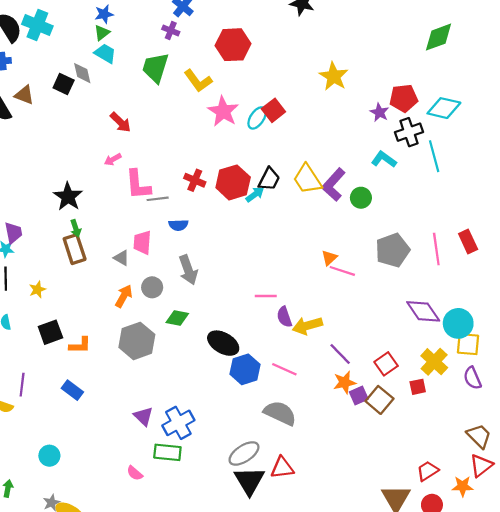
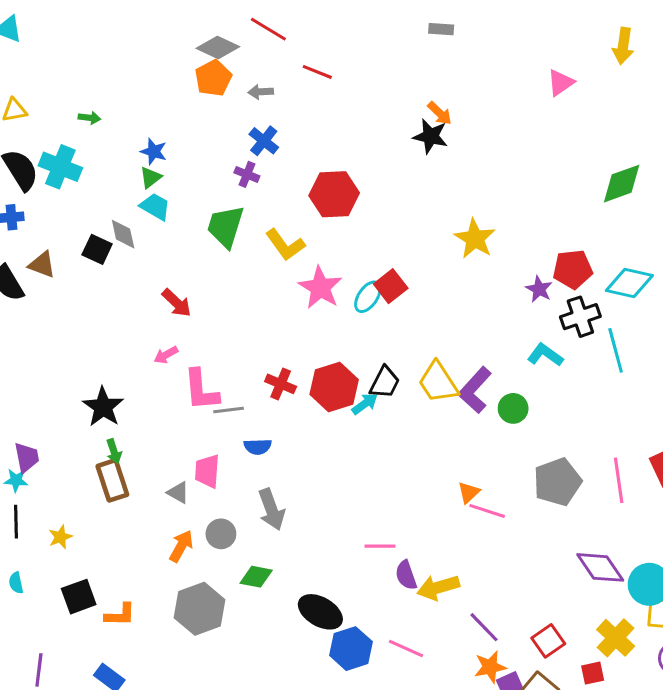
blue star: (104, 14) -> (154, 151), turned 30

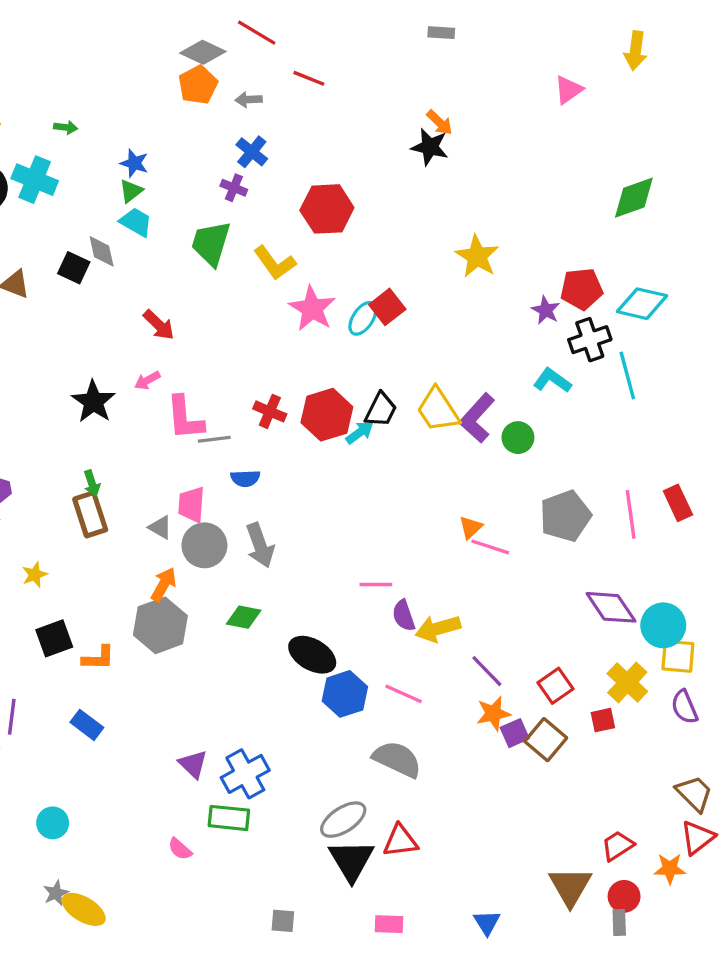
black star: (103, 407) -> (93, 402), moved
gray circle: (221, 534) -> (204, 545), moved, size x1.4
gray hexagon: (200, 609) -> (160, 625), moved

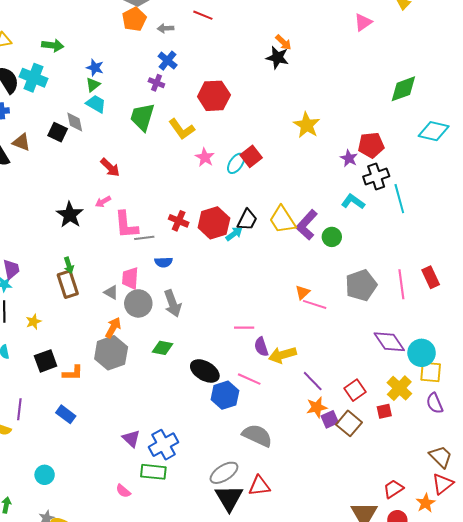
green arrow: (66, 127) -> (53, 45), size x1.5
cyan diamond: (642, 304) -> (434, 131), moved
pink star: (312, 309) -> (205, 157), size x0.7
pink line: (404, 694) -> (249, 379), moved
orange star: (670, 869) -> (426, 503), turned -30

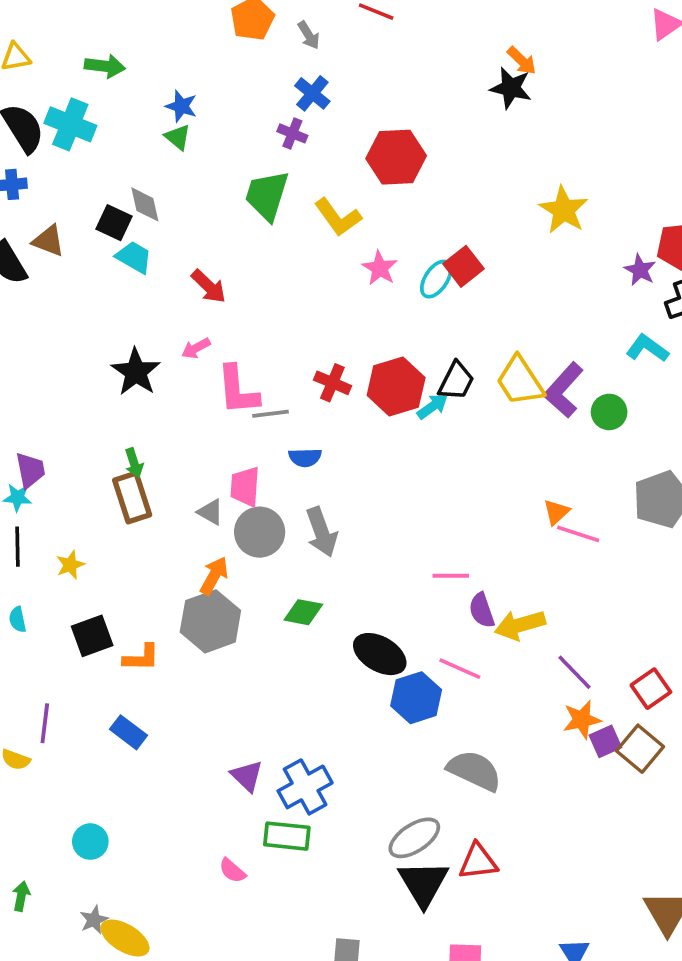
gray arrow: (166, 28) -> (309, 35), turned -119
green triangle: (93, 85) -> (178, 137), turned -42
cyan trapezoid: (96, 104) -> (134, 257), moved

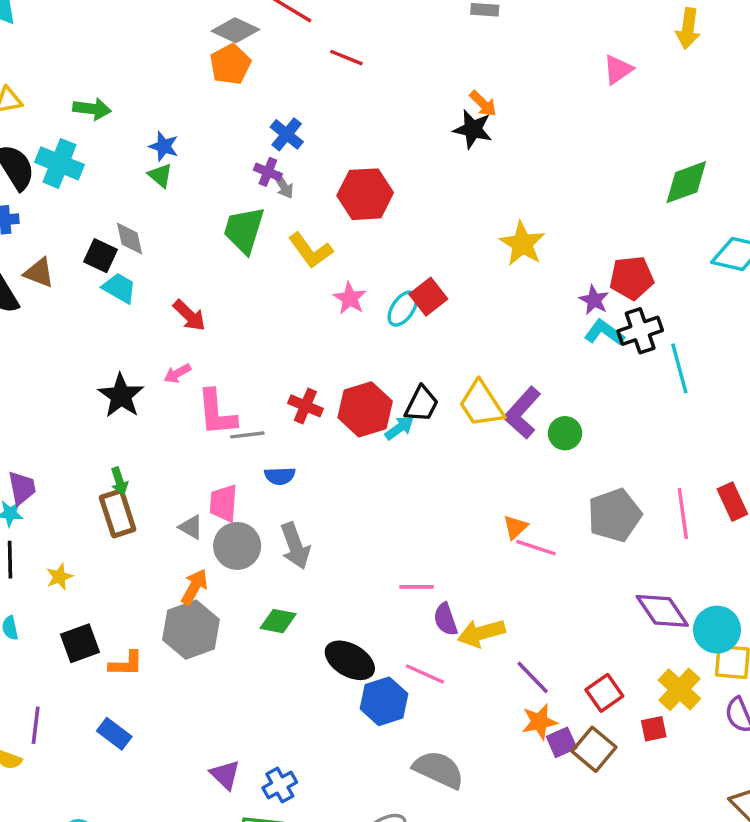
gray arrow: (309, 35) -> (283, 186), moved
cyan L-shape: (647, 348) -> (604, 332), moved
blue cross: (305, 787) -> (280, 785), size x0.7

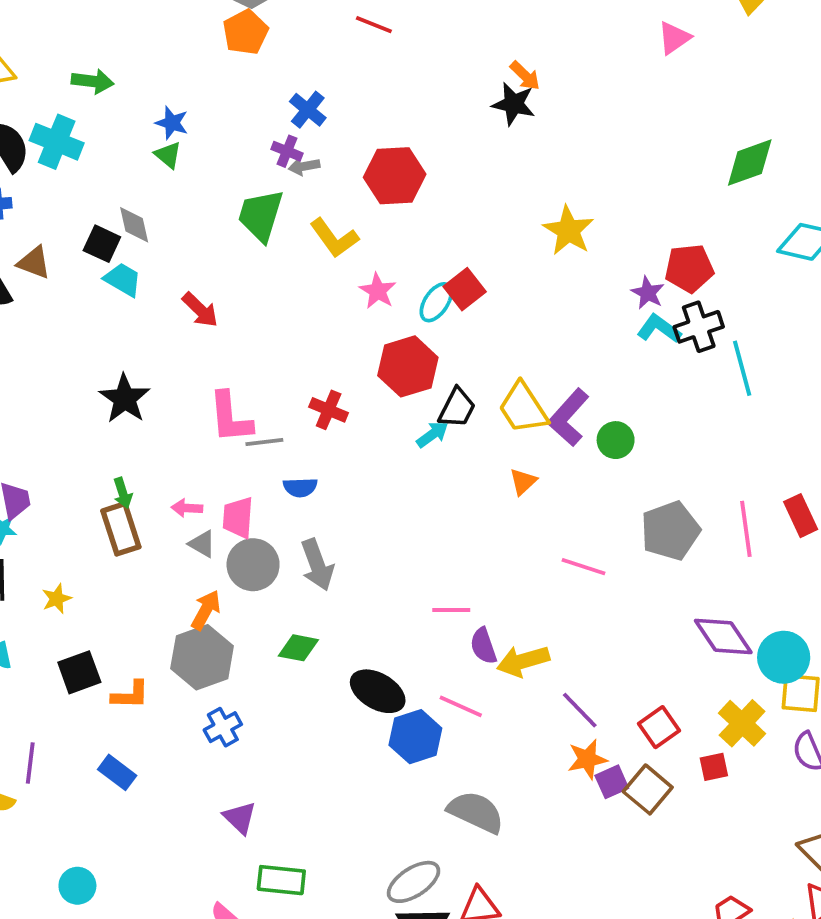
gray arrow: (283, 186) -> (304, 166), turned 112
pink arrow: (177, 373) -> (187, 508), moved, turned 32
red hexagon: (365, 409) -> (408, 366), moved
orange triangle: (515, 527) -> (523, 482), moved
blue cross: (280, 785) -> (223, 727), moved

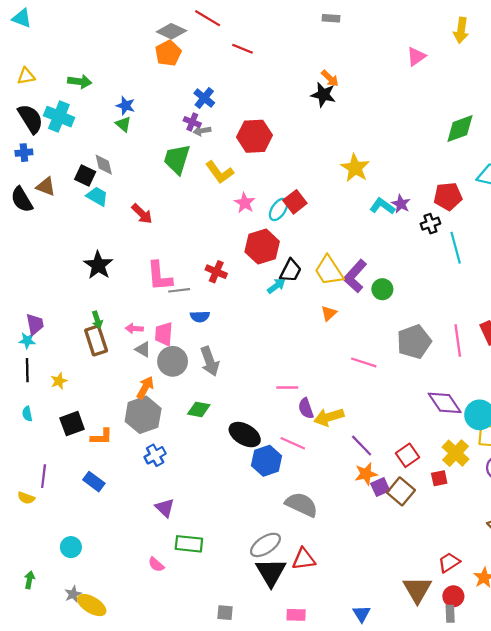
red pentagon: (689, 268) -> (448, 196), moved
black cross: (699, 327) -> (430, 224), size x0.7
cyan L-shape: (659, 329) -> (382, 206), moved

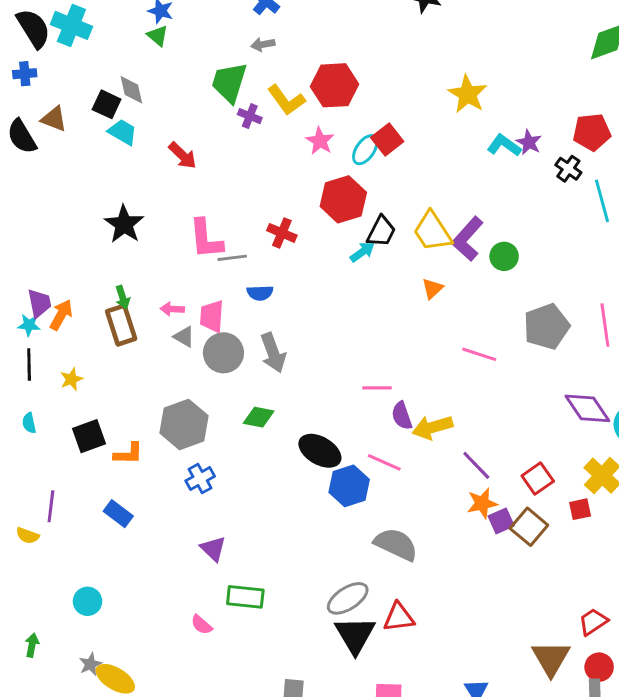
purple cross: (192, 122) -> (250, 116), moved
red hexagon: (255, 136) -> (335, 85), moved
black cross: (430, 224) -> (568, 169), turned -36
orange arrow: (145, 388) -> (61, 315), moved

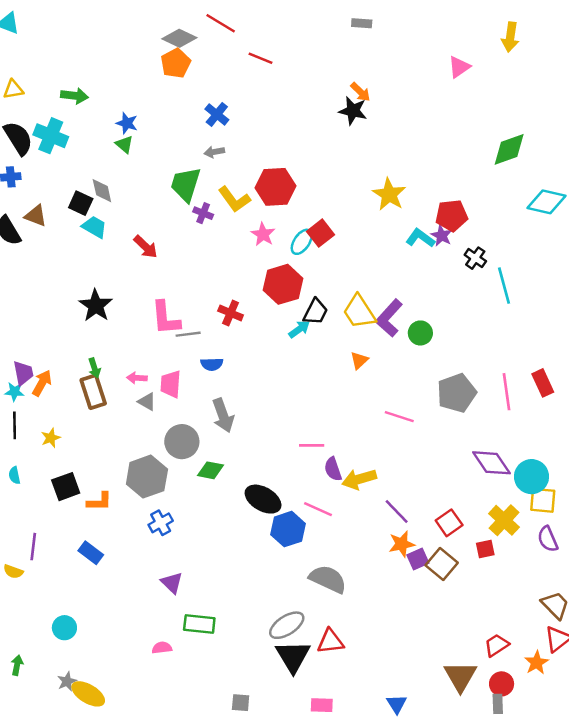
red pentagon: (592, 132) -> (452, 216), moved
gray circle: (223, 353) -> (182, 442), moved
pink semicircle: (202, 625) -> (162, 648), turned 132

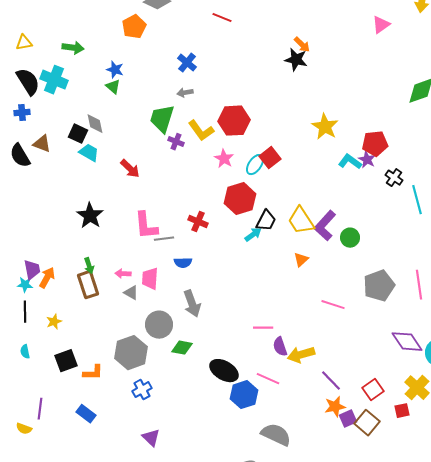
orange pentagon: (176, 63) -> (134, 27), moved

